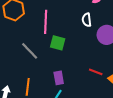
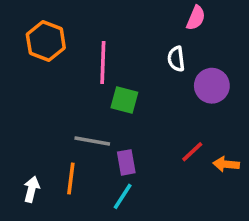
gray line: (30, 51) -> (92, 141), moved, turned -36
red line: (96, 72) -> (192, 152), turned -64

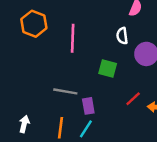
green square: (124, 100) -> (108, 68), moved
orange line: (71, 179) -> (60, 128), moved

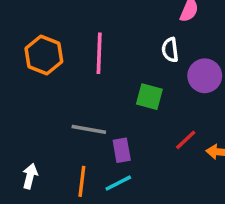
orange hexagon: (34, 24) -> (44, 55), moved
cyan line: (86, 129) -> (118, 183), turned 30

